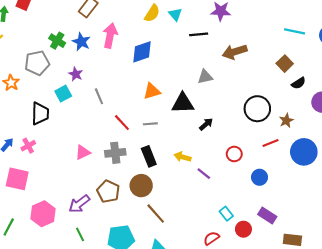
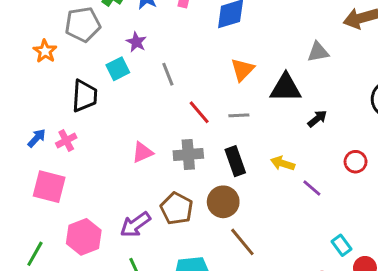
orange triangle: (152, 91) -> (242, 70), turned -30

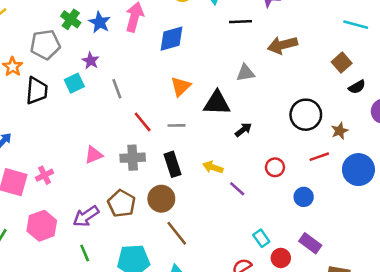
black trapezoid: (85, 96) -> (37, 91), moved
pink cross: (66, 140) -> (45, 175), moved

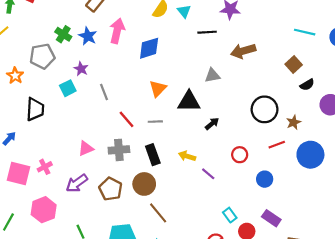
black trapezoid: (37, 91) -> (35, 109), moved
purple arrow: (86, 216) -> (77, 183), moved

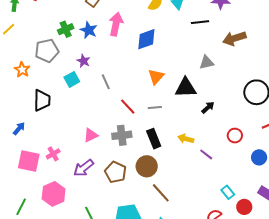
green cross: (63, 34) -> (66, 29), turned 35

